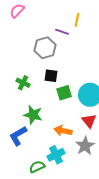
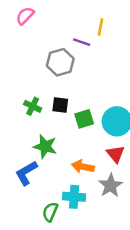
black square: (51, 76) -> (60, 105), moved
cyan cross: (56, 155) -> (74, 197), turned 30
green semicircle: (37, 167) -> (50, 212), turned -42

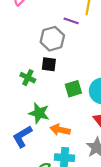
black square: (60, 105) -> (49, 64), moved
orange arrow: (83, 167) -> (60, 130), moved

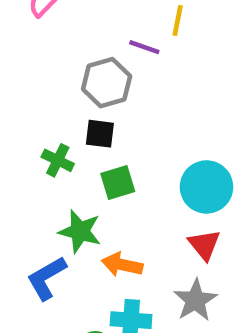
green square: (73, 89) -> (118, 183), moved

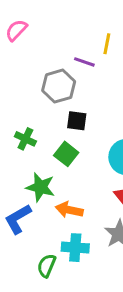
black square: (100, 134) -> (77, 121), moved
green square: (118, 183) -> (66, 154), turned -35

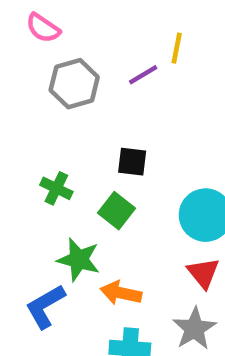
pink semicircle: (16, 30) -> (43, 28), turned -100
purple line: (84, 62) -> (143, 75), turned -50
gray hexagon: (59, 86) -> (74, 84), moved

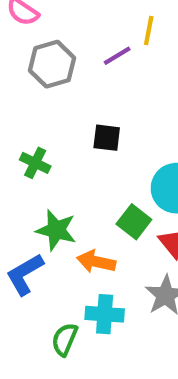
green square: (116, 211) -> (134, 222), moved

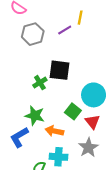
black square: (107, 138) -> (60, 70), size x1.5
green cross: (35, 163) -> (40, 83), moved, turned 32

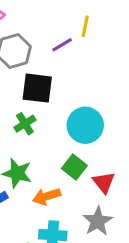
black square: (60, 70) -> (37, 88), moved
cyan circle: (94, 95) -> (85, 125), moved
orange arrow: (54, 131) -> (47, 196), turned -30

